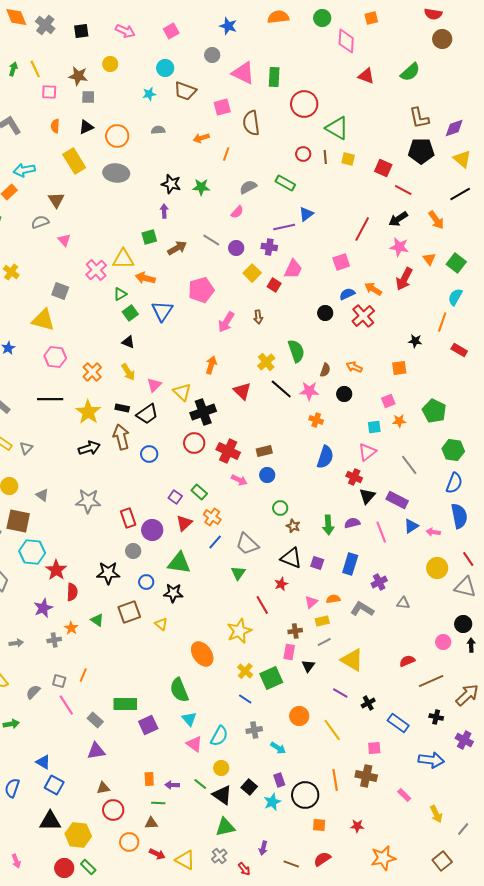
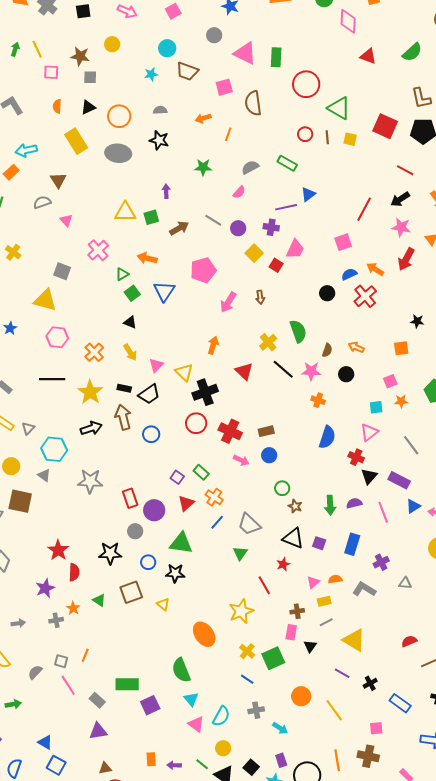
red square: (383, 168) -> (385, 126), moved, size x1.4
black star: (171, 184) -> (159, 140), moved
yellow triangle: (123, 259) -> (125, 212), moved
cyan hexagon: (32, 552) -> (54, 449), moved

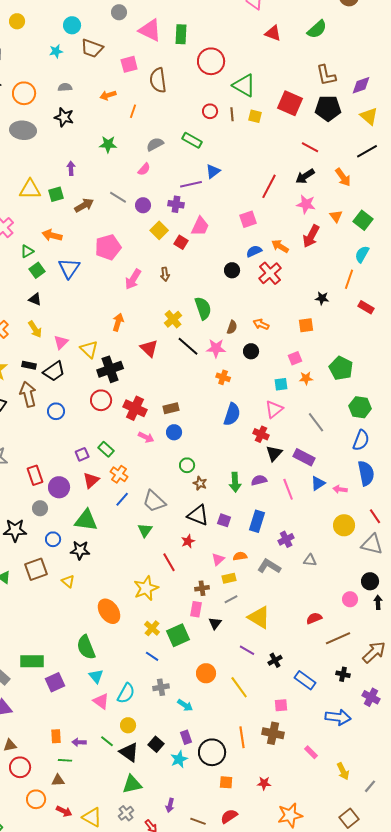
purple square: (177, 477) -> (82, 454), turned 32

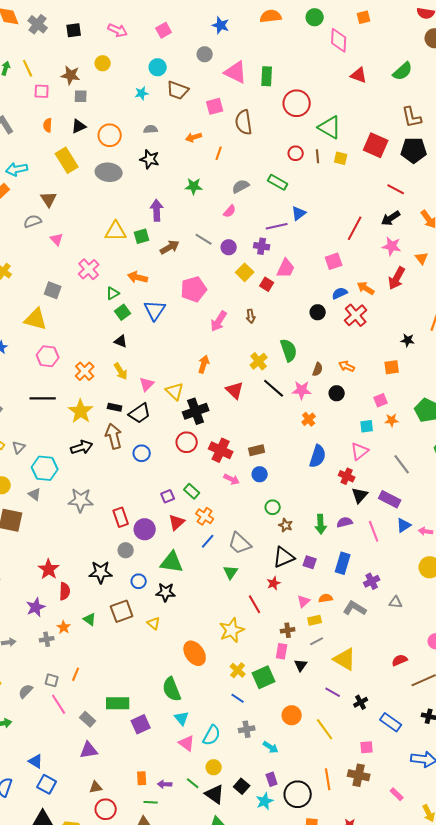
purple arrow: (71, 168) -> (157, 210), size x1.5
orange cross: (223, 377) -> (309, 419), turned 32
black triangle: (198, 515) -> (284, 557), turned -45

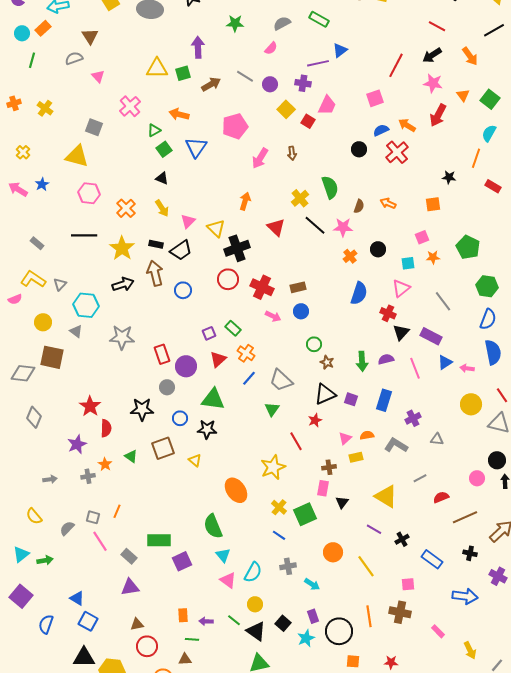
black circle: (337, 393) -> (378, 249), moved
gray line: (317, 641) -> (420, 478), moved

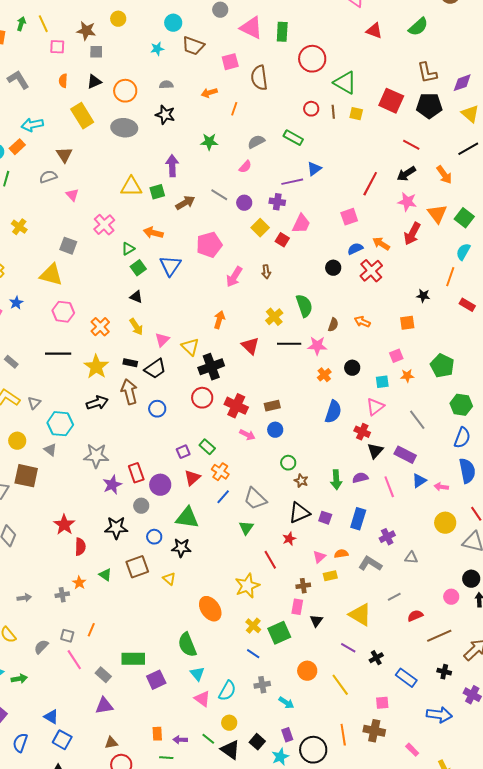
orange triangle: (463, 95) -> (437, 214), size x1.5
black line: (315, 225) -> (289, 344), turned -40
purple star: (77, 444) -> (112, 485), moved

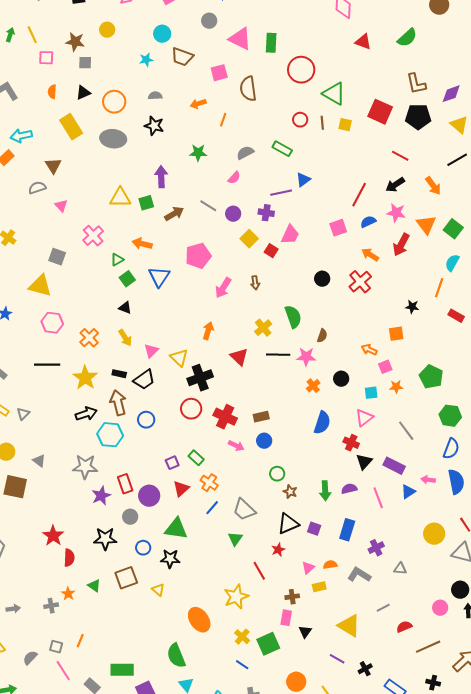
blue semicircle: (355, 249) -> (368, 222), moved
orange arrow: (362, 322) -> (369, 350), moved
cyan hexagon: (60, 424) -> (110, 435), moved
pink arrow: (441, 487) -> (428, 480), moved

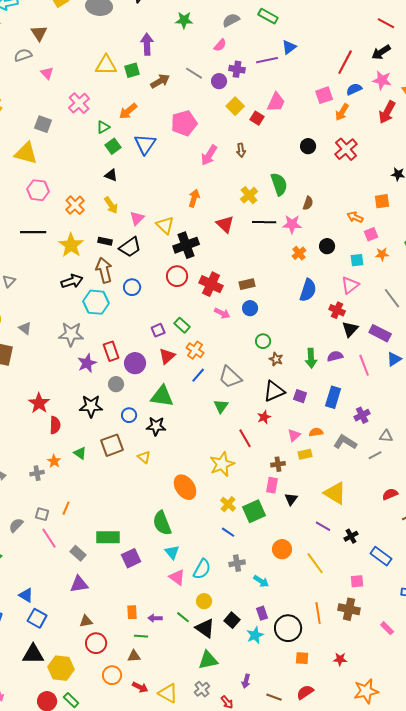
purple cross: (266, 213) -> (237, 69), moved
orange arrow: (142, 244) -> (128, 111), turned -54
orange arrow: (370, 255) -> (342, 112), moved, turned -90
gray line: (383, 608) -> (375, 455), moved

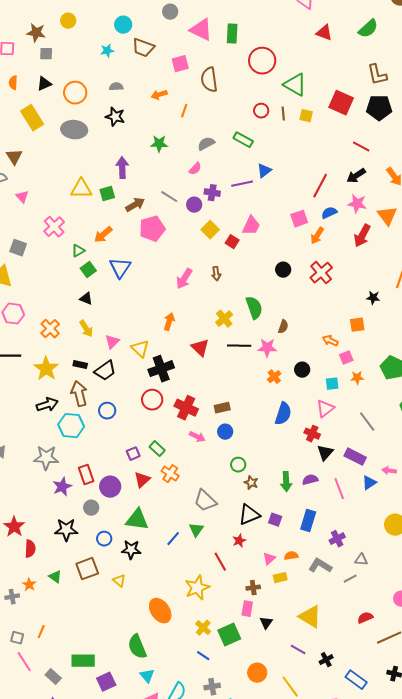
pink pentagon: (184, 123) -> (152, 229), moved
blue line: (198, 375) -> (173, 539), moved

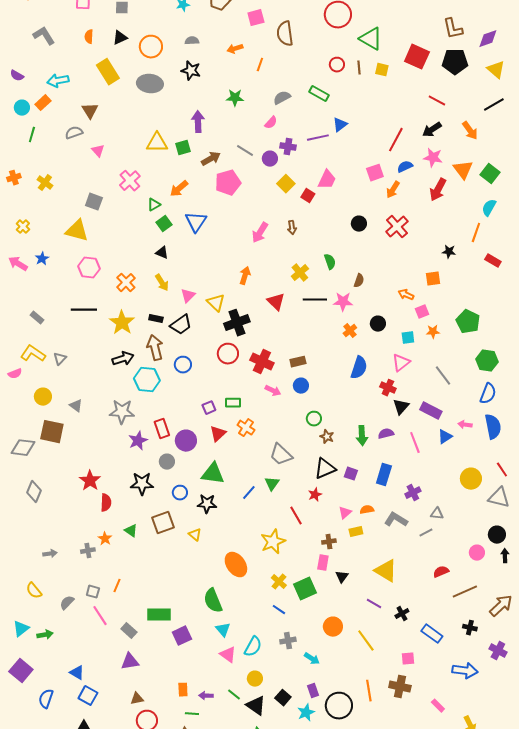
green semicircle: (254, 308) -> (330, 262), size x0.7
green rectangle: (157, 449) -> (233, 403), turned -42

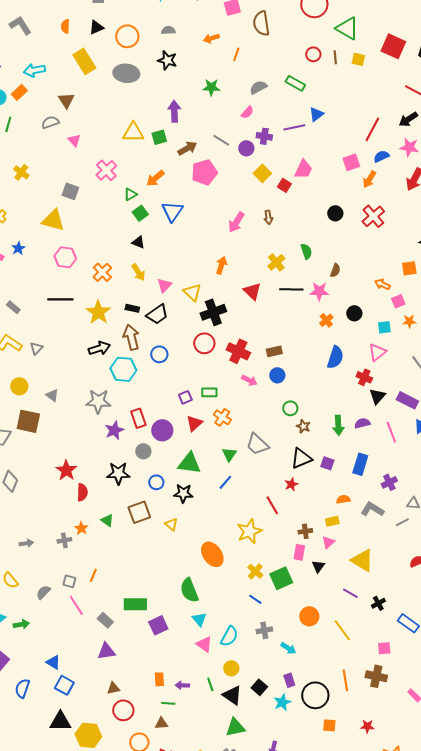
green triangle: (272, 484) -> (229, 454), moved
pink triangle: (345, 513) -> (328, 542), moved
green line: (234, 695) -> (210, 684), turned 32

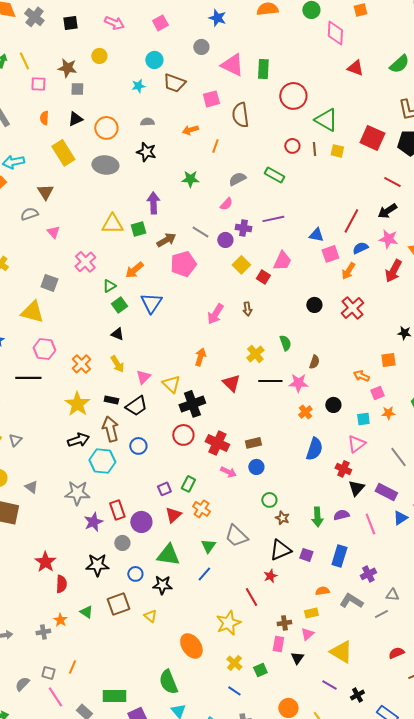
blue triangle: (316, 114) -> (316, 235), moved, turned 49
black line: (60, 299) -> (28, 378), moved
green rectangle: (209, 392) -> (188, 484), turned -63
green square: (281, 578) -> (260, 670), size x0.6

